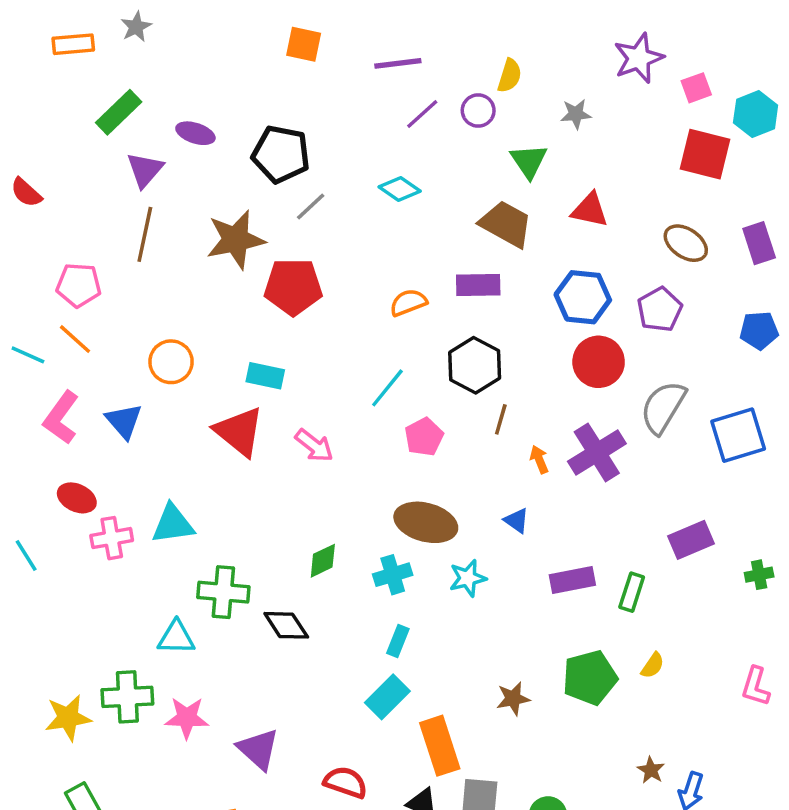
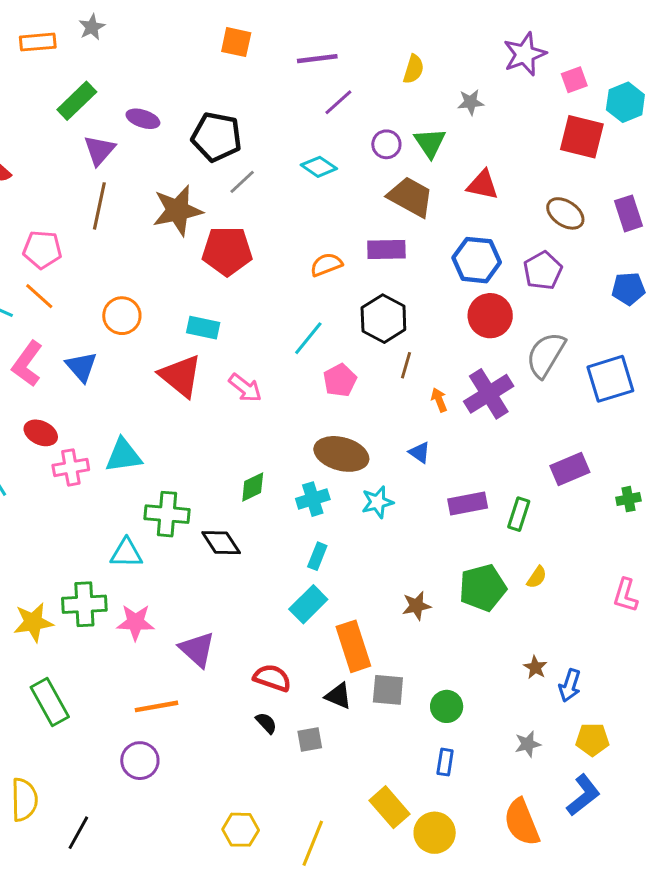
purple circle: (478, 111) -> (386, 144), moved

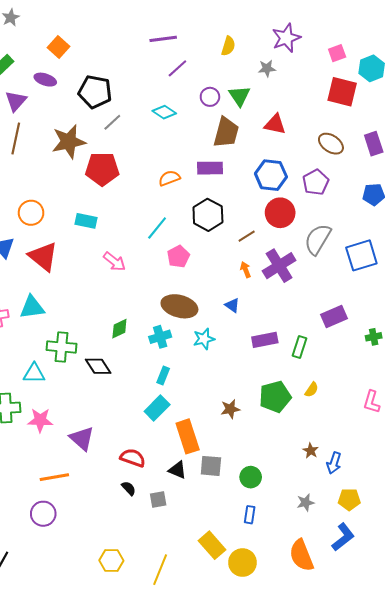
orange square: (236, 42) -> (58, 47), moved, turned 30
purple star: (525, 54) -> (286, 38), moved
brown trapezoid: (411, 197) -> (226, 132), turned 76
brown line: (406, 365) -> (247, 236), moved, turned 42
red triangle: (181, 376) -> (43, 256), moved

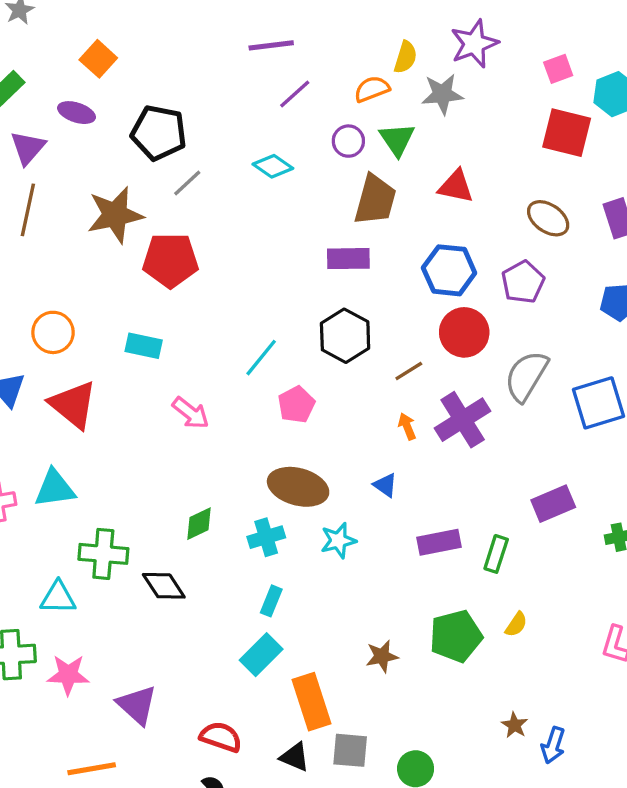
yellow semicircle: (228, 46) -> (405, 57), moved
gray star: (267, 68) -> (442, 94), size x1.4
orange semicircle: (169, 178) -> (372, 89), moved

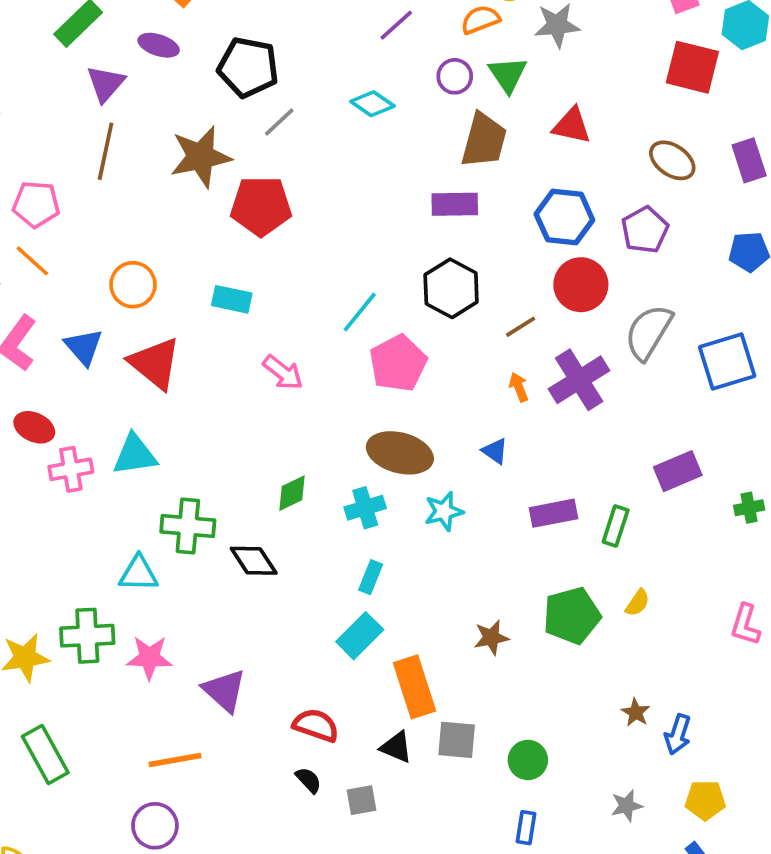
pink pentagon: (296, 405) -> (398, 363), size x1.4

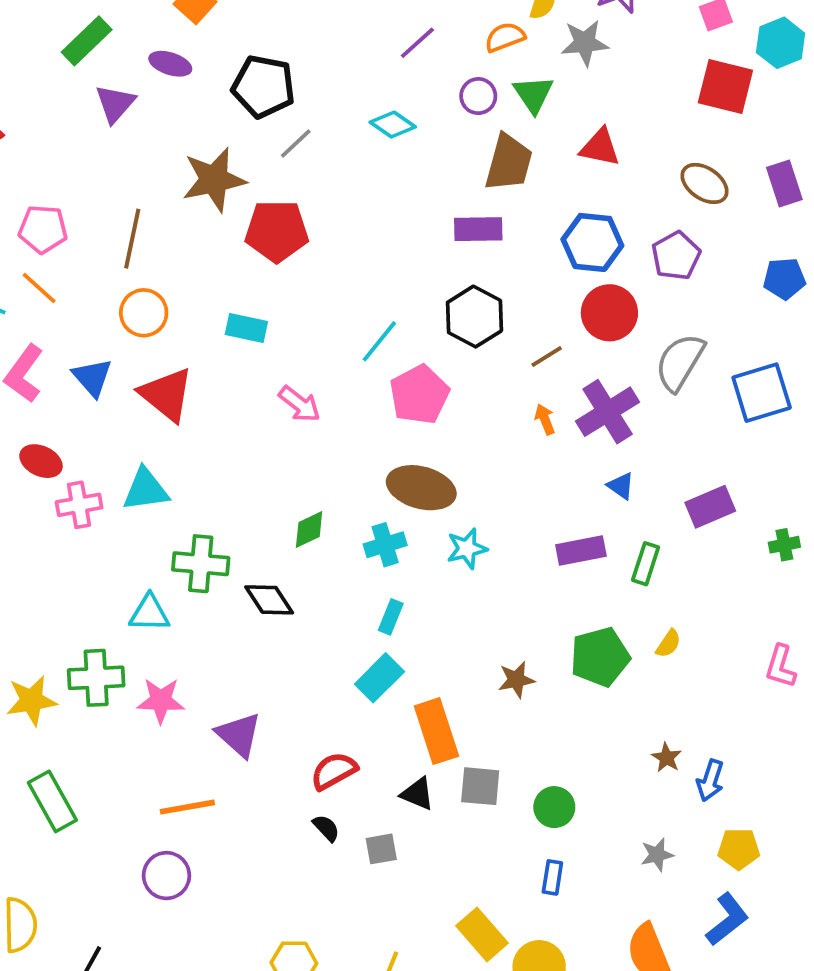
brown line: (106, 151) -> (132, 239), moved
blue triangle: (495, 451) -> (621, 486), moved
red semicircle: (316, 725) -> (334, 771), turned -48

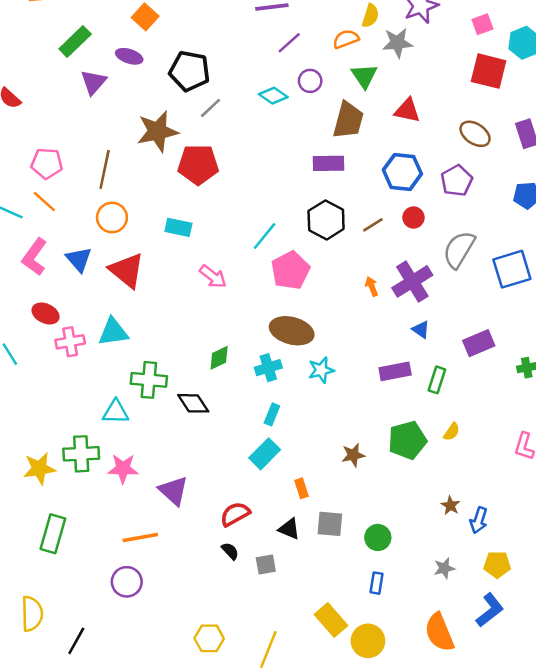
purple circle: (478, 96) -> (310, 81), moved
red circle: (609, 313) -> (413, 218), size x0.6
brown line: (547, 357) -> (373, 225), moved
orange rectangle: (436, 731) -> (301, 488), size x0.5
green rectangle: (52, 801) -> (53, 534), turned 45

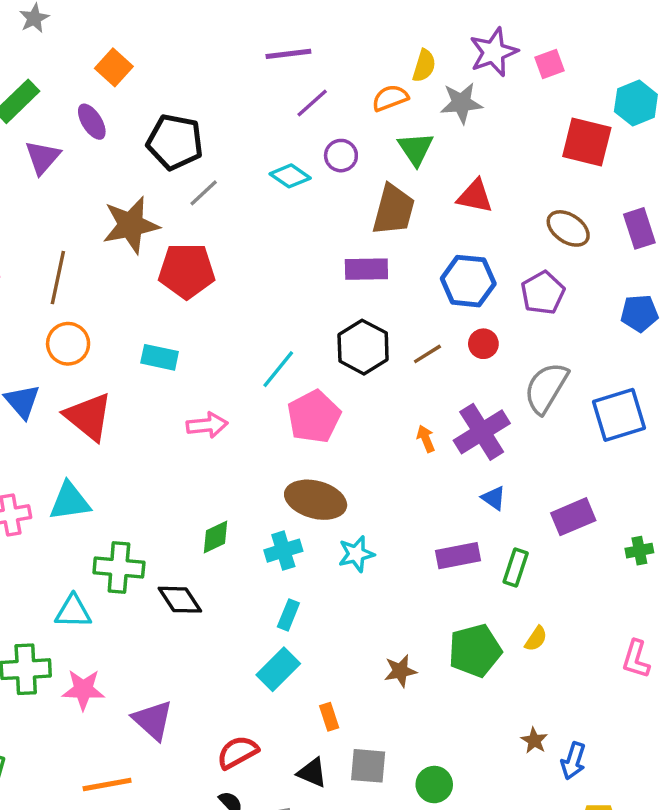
pink square: (482, 24) -> (550, 64), moved
purple ellipse: (129, 56) -> (92, 122), turned 40
pink arrow: (213, 277) -> (207, 425), turned -44

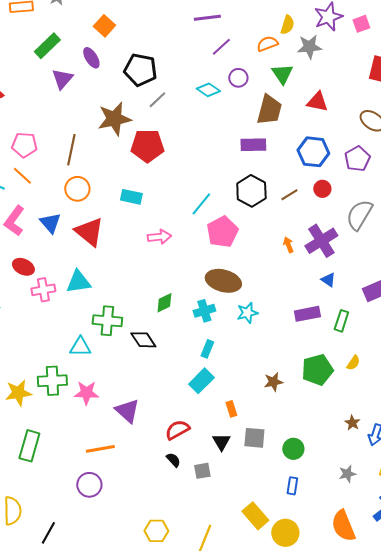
black triangle: (312, 773) -> (221, 442), turned 36

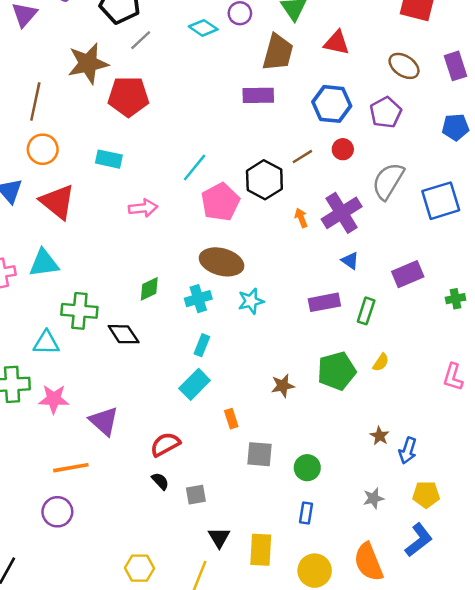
black hexagon: (251, 191) -> (264, 180), moved
black triangle: (221, 442) -> (219, 538), moved
yellow rectangle: (255, 516) -> (261, 550), turned 44
yellow circle: (285, 533) -> (315, 571), moved

